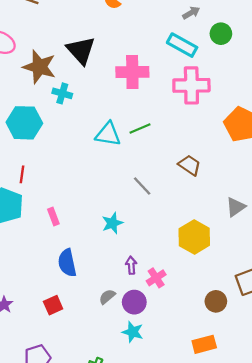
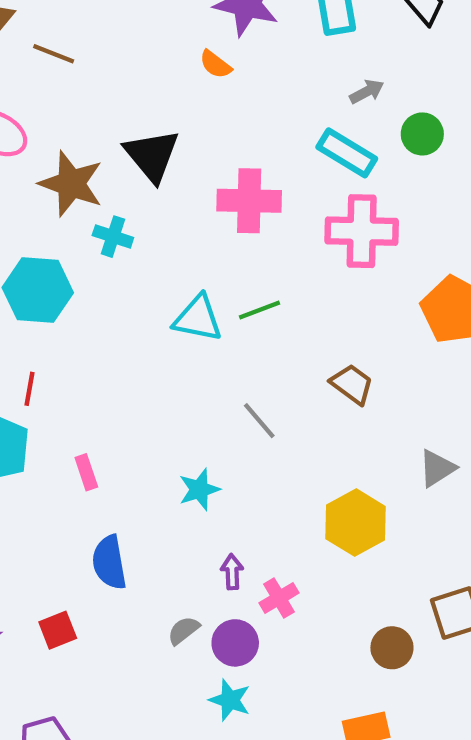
red square: (53, 305) -> (58, 630), moved

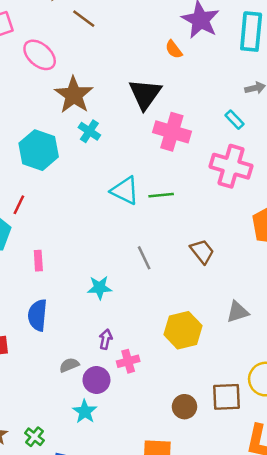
cyan rectangle: (347, 153) -> (235, 120), size x0.6
black triangle: (152, 155) -> (145, 94), moved

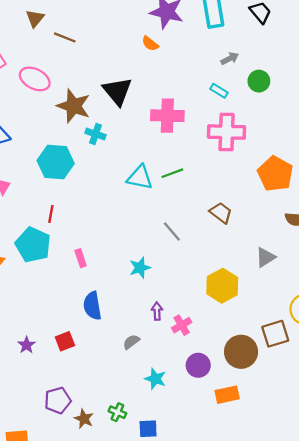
black triangle: (145, 94) -> (117, 91), moved
purple circle: (96, 380) -> (198, 365), moved
brown circle: (185, 407) -> (241, 352), size x1.5

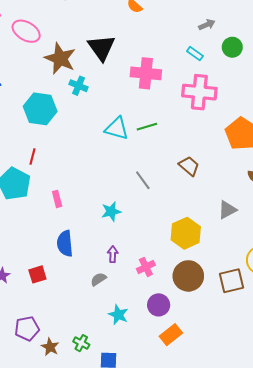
purple arrow: (157, 311) -> (113, 254), moved
brown circle: (241, 352) -> (188, 276), moved
orange rectangle: (227, 395) -> (171, 335), moved, turned -30

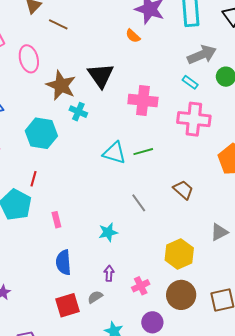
gray arrow: (207, 25) -> (202, 55), size x1.8
pink ellipse: (26, 31) -> (29, 59), turned 44
red square: (37, 274) -> (67, 305), moved, size x1.4

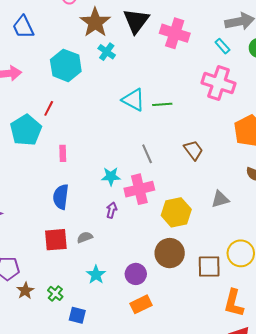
pink cross: (143, 101) -> (175, 33), moved
purple arrow: (109, 273) -> (112, 210), moved
pink cross: (141, 286) -> (139, 189), moved, size x1.6

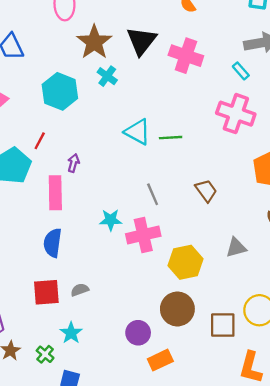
pink rectangle: (63, 153) -> (55, 193), size x1.8
purple arrow: (112, 210) -> (73, 163), moved
cyan star: (96, 275) -> (71, 333), moved
orange rectangle: (141, 304) -> (160, 360), moved

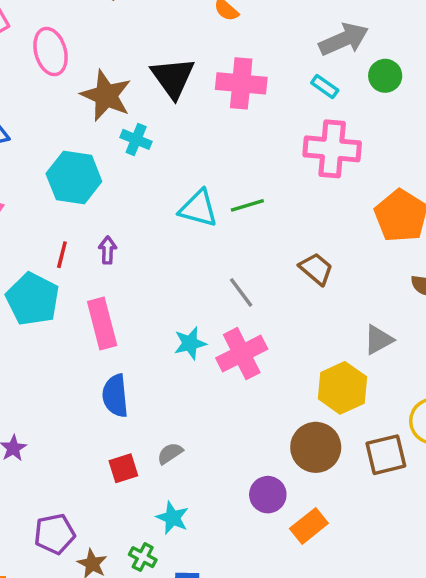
purple arrow: (73, 163) -> (108, 250), moved
yellow hexagon: (185, 262) -> (342, 388), moved
red square: (46, 292) -> (123, 468), size x0.7

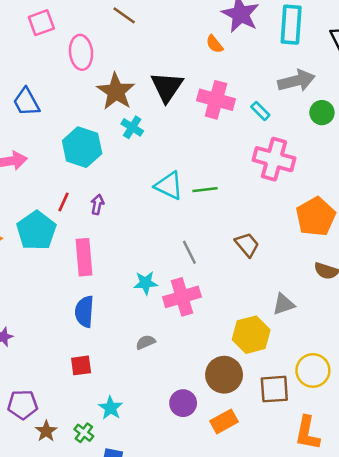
cyan rectangle: (325, 86) -> (260, 111), moved
gray semicircle: (170, 453) -> (145, 342), moved
orange rectangle: (309, 526) -> (224, 421), moved

